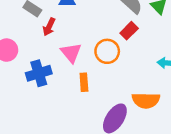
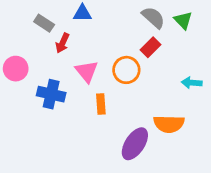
blue cross: (39, 73) -> (51, 94), turned 30

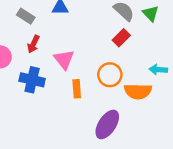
red arrow: (63, 43) -> (33, 44), moved
orange circle: (126, 70) -> (110, 75), moved
orange semicircle: (169, 124) -> (138, 91), moved

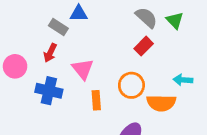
gray rectangle: (26, 16) -> (58, 27), moved

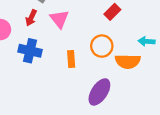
pink triangle: (83, 69) -> (59, 19), moved

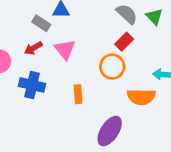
red arrow: (31, 18) -> (33, 48), turned 35
orange circle: (102, 46) -> (112, 67), moved

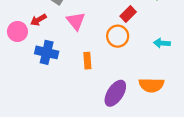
red arrow: (33, 48) -> (38, 20), moved
orange semicircle: (141, 97) -> (151, 85), moved

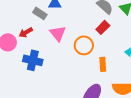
orange circle: (118, 36) -> (84, 45), moved
orange rectangle: (87, 61) -> (103, 64), moved

